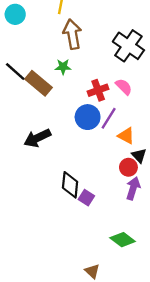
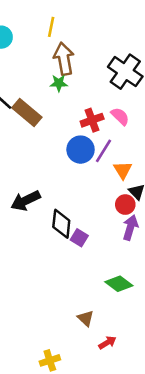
green star: (63, 67) -> (59, 83), moved
orange triangle: (126, 136) -> (123, 170), turned 30
black arrow: (37, 138) -> (26, 201), moved

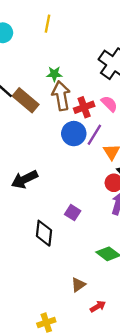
brown arrow: (64, 59) -> (61, 96), moved
black diamond: (61, 224) -> (44, 233), moved
brown triangle: (86, 318) -> (78, 285), turned 42

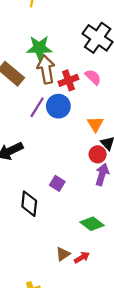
green star: (54, 74) -> (39, 48), size x1.6
purple line: (94, 135) -> (37, 107), moved
red arrow: (98, 306) -> (82, 257), moved

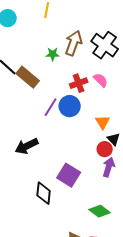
green star: (39, 48) -> (53, 54), size x0.6
brown arrow: (46, 69) -> (74, 43), moved, turned 30
purple square: (57, 183) -> (69, 175), size x1.6

